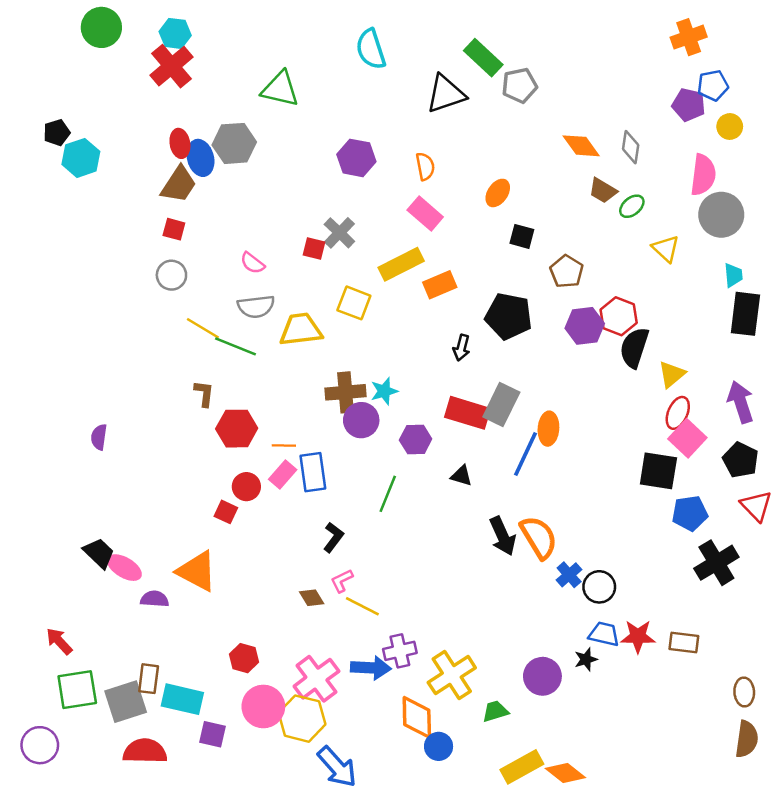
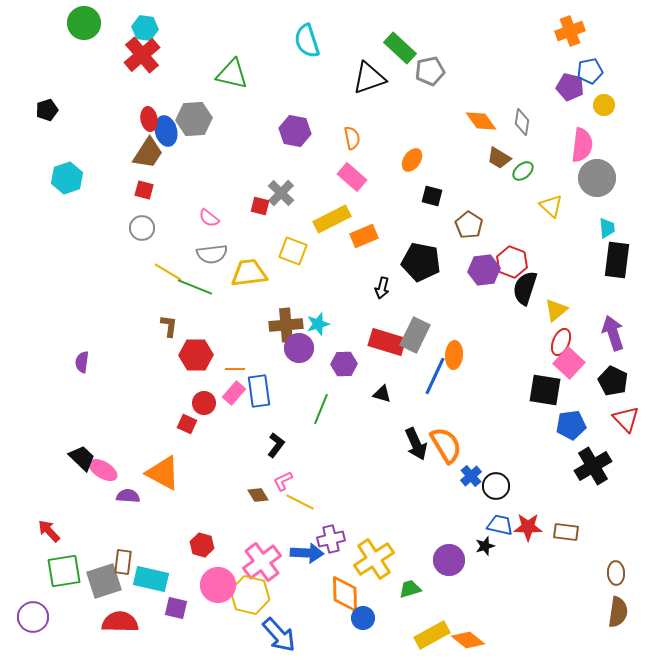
cyan hexagon: (81, 158) -> (67, 178), moved

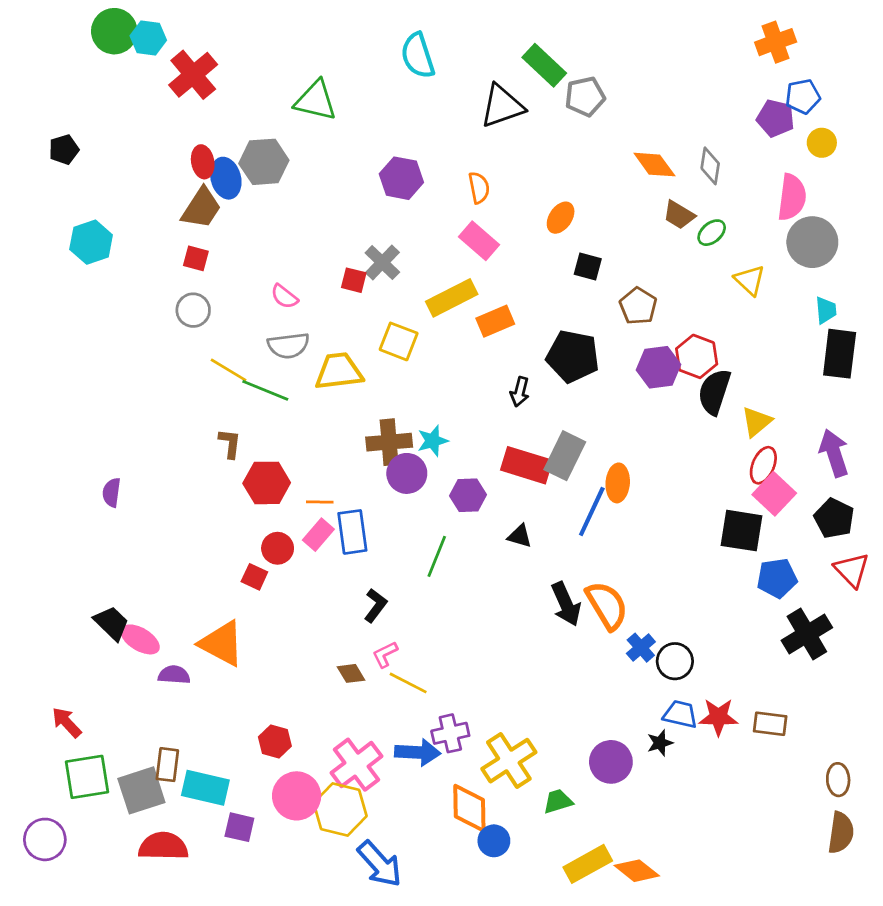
cyan hexagon: (145, 28) -> (148, 38), moved

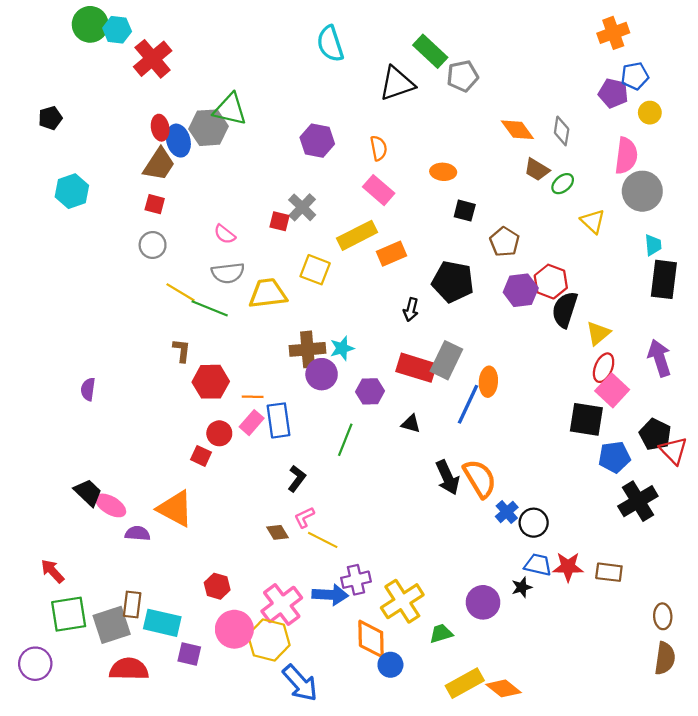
green triangle: (316, 101) -> (230, 109), moved
orange ellipse: (561, 218) -> (443, 172), turned 60
black pentagon: (834, 518) -> (655, 434), moved

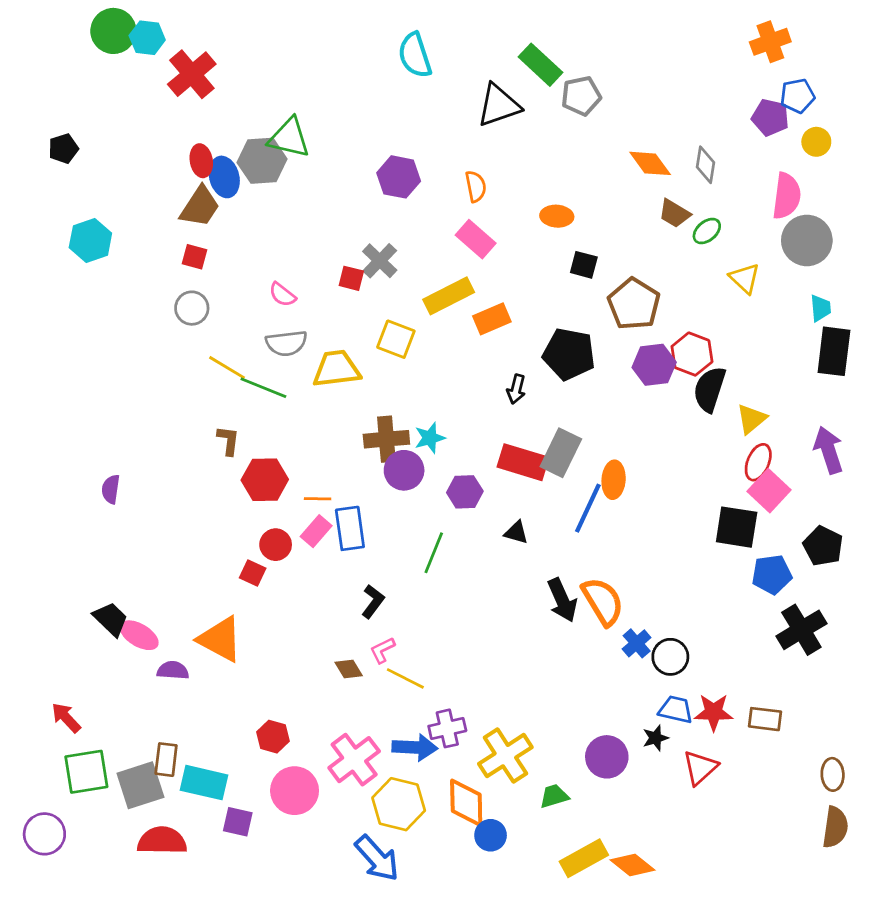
brown pentagon: (505, 242) -> (634, 304), size x1.4
red triangle: (674, 451) -> (700, 768), moved, turned 32
yellow hexagon: (269, 640) -> (399, 804), moved

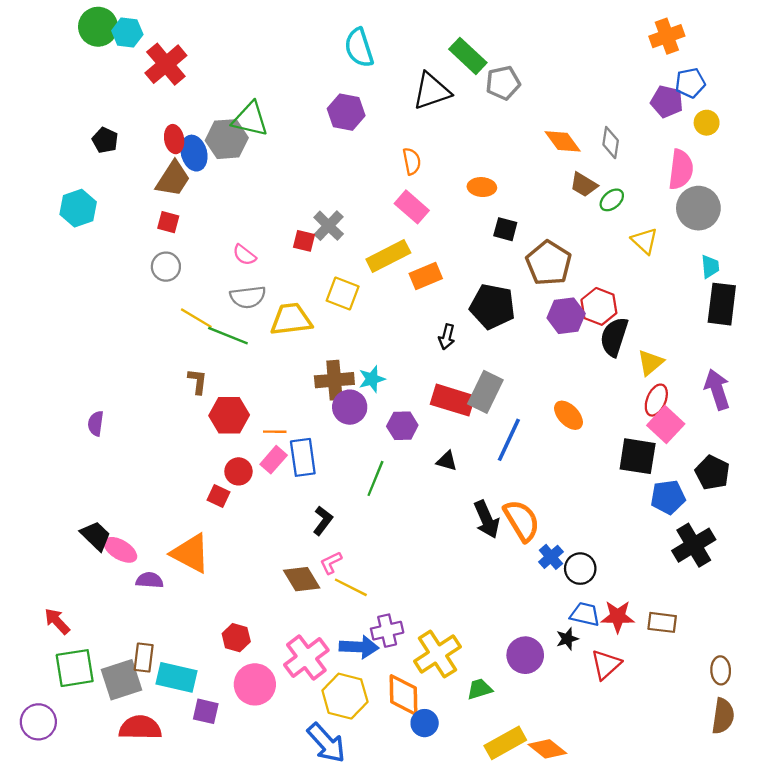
black pentagon: (63, 149) -> (105, 140), moved, turned -30
purple hexagon: (399, 177) -> (346, 112), moved
orange ellipse: (614, 480) -> (569, 415), moved, turned -48
brown diamond: (349, 669) -> (302, 579), size x1.5

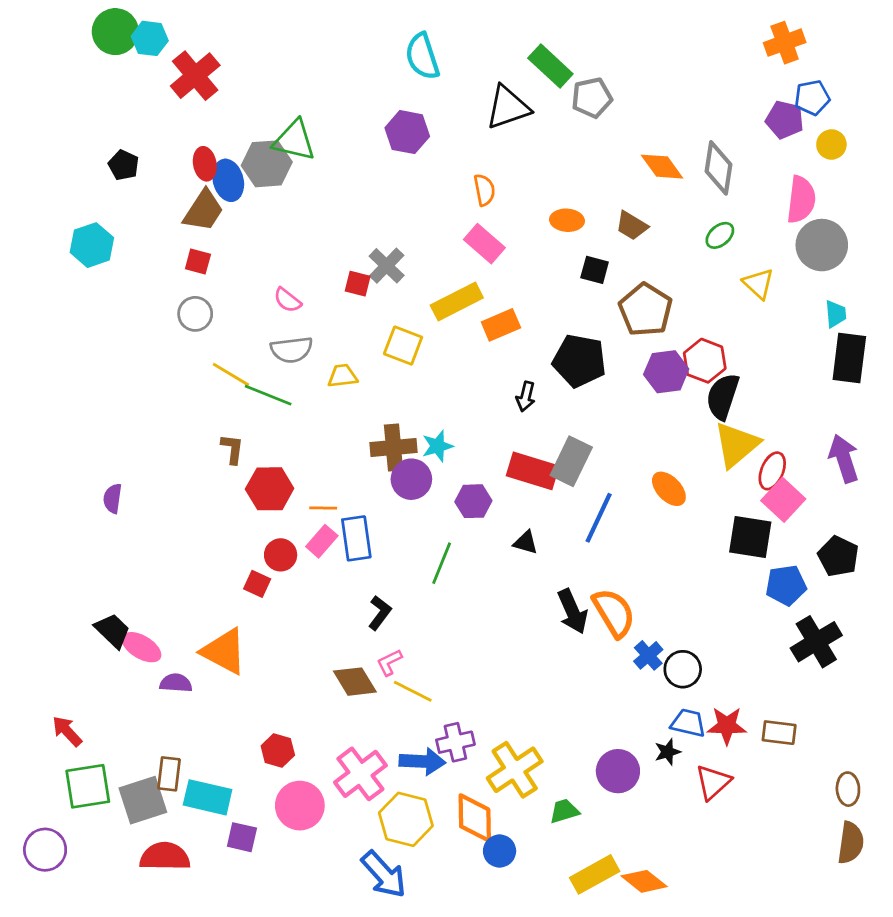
gray diamond: (611, 143) -> (718, 168), size x1.4
brown trapezoid: (584, 185) -> (632, 226), moved
yellow trapezoid: (291, 319) -> (343, 376), size x0.6
yellow triangle: (650, 363) -> (736, 445), moved, size x1.5

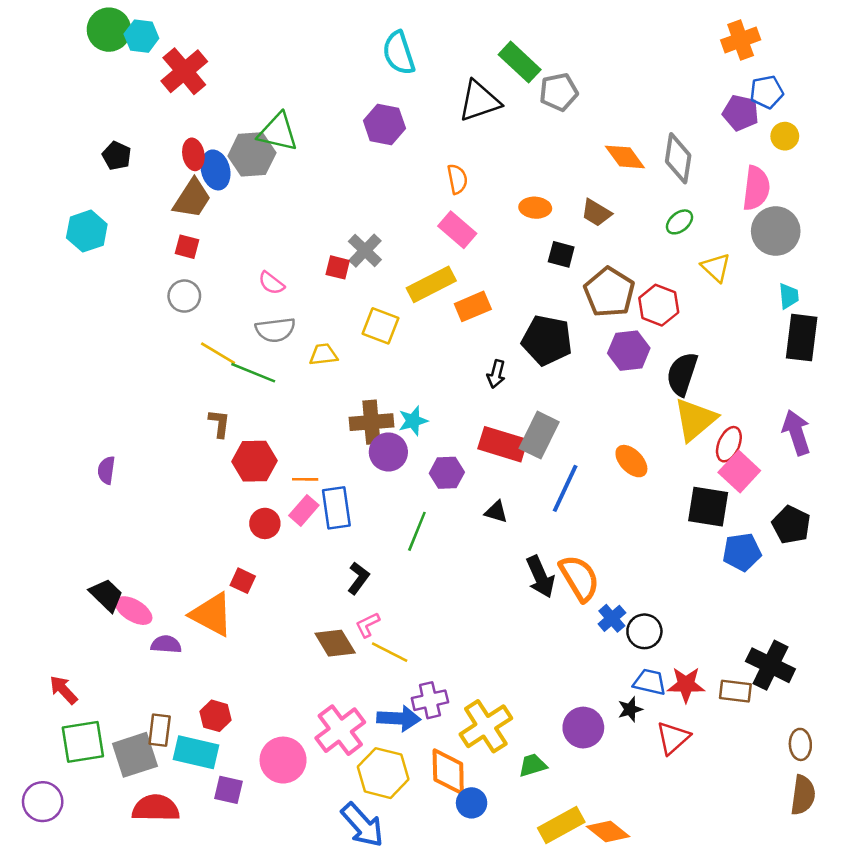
red hexagon: (705, 361) -> (659, 305), moved
red square: (257, 584) -> (243, 581), moved
black cross: (816, 642) -> (770, 665), moved, turned -33
red hexagon: (278, 750) -> (215, 716), moved

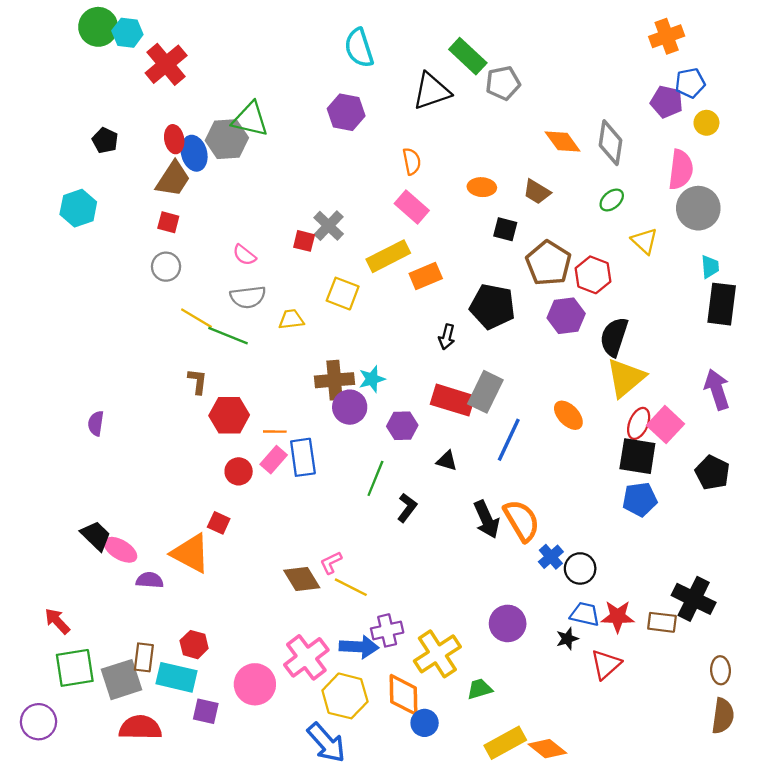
red ellipse: (729, 444) -> (639, 423), moved
blue pentagon: (742, 552) -> (640, 499), moved
black L-shape: (358, 578) -> (407, 508), moved
purple circle: (583, 728) -> (508, 623), moved

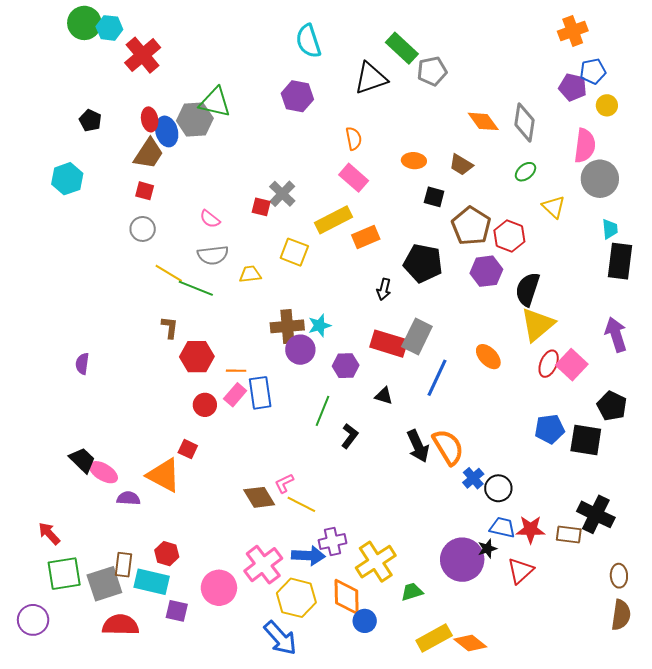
black square: (637, 456) -> (586, 440), moved
purple circle: (508, 623) -> (462, 560), moved, size x1.4

